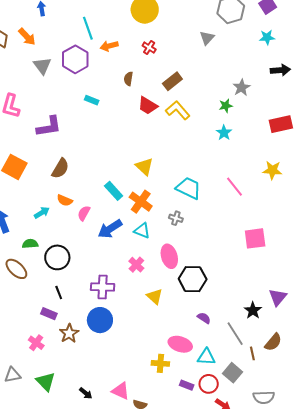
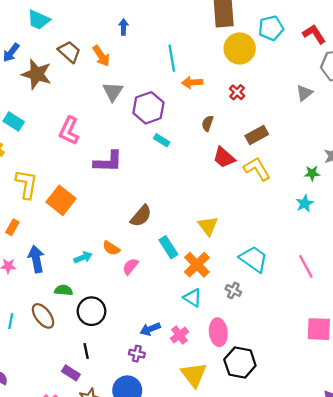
purple hexagon: (75, 59) -> (148, 108), moved
brown semicircle: (60, 168) -> (141, 216), moved
blue arrow: (110, 229) -> (150, 329), moved, size x0.7
purple cross: (103, 287) -> (137, 354), size x0.6
yellow triangle: (155, 296) -> (194, 375), size x1.4

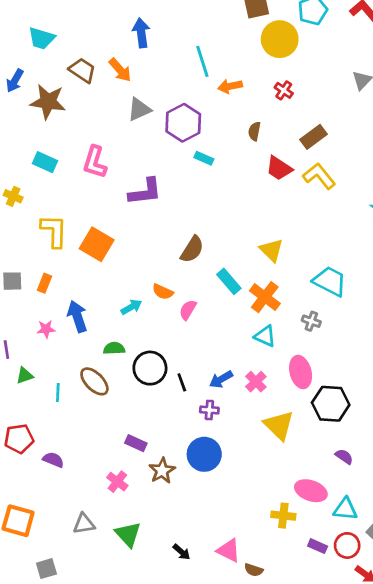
blue arrow: (123, 27) -> (141, 33), size x1.5
gray triangle: (113, 91) -> (139, 109), turned 40
cyan rectangle: (14, 122) -> (45, 162), moved
black line: (86, 351) -> (182, 382), moved

